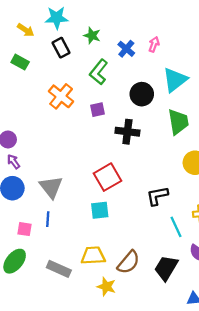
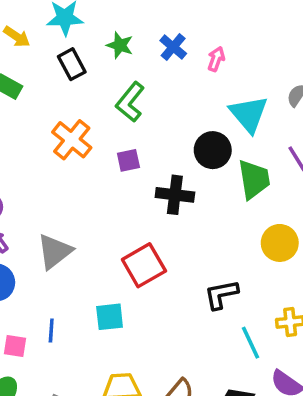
blue cross: (126, 49) -> (173, 47), moved
cyan triangle: (175, 80) -> (249, 114), turned -32
black circle: (142, 94) -> (213, 150), moved
gray triangle: (51, 187) -> (55, 252), moved, turned 30
cyan square: (100, 210) -> (110, 317), moved

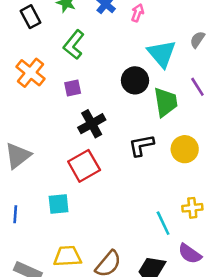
black cross: (175, 195) -> (92, 124), moved, turned -36
black L-shape: (221, 294) -> (141, 145), moved

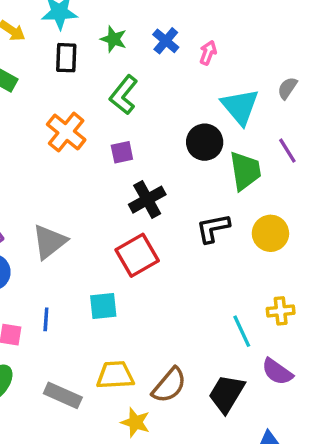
black rectangle: (31, 17) -> (66, 58), turned 30

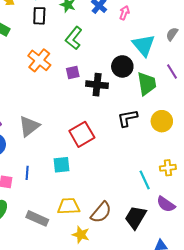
black cross: (147, 200) -> (97, 85), moved, turned 35

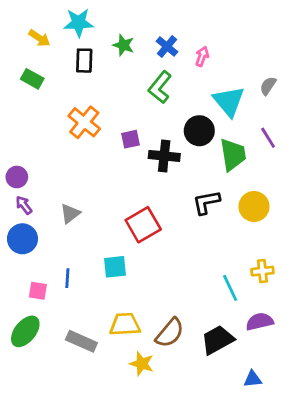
green L-shape: (74, 38) -> (160, 87), moved
gray triangle: (29, 126) -> (70, 214), size x0.7
purple semicircle: (166, 204) -> (260, 322), turned 132
black trapezoid: (135, 217) -> (218, 340), turned 30

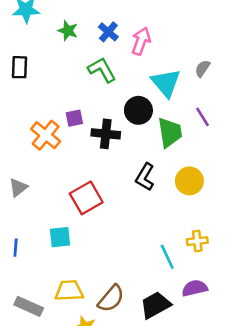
pink arrow: (202, 56) -> (141, 41), size x1.5
black rectangle: (84, 61) -> (19, 67), moved
green L-shape: (160, 87) -> (102, 70), turned 112
orange cross: (84, 122) -> (46, 135), moved
black L-shape: (206, 202) -> (145, 177), turned -48

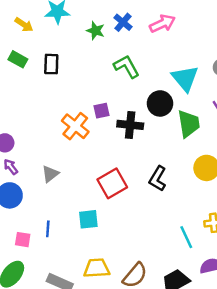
blue cross: (108, 32) -> (123, 22), moved
pink arrow: (141, 41) -> (162, 23), moved, turned 45
black L-shape: (145, 177) -> (158, 179), moved

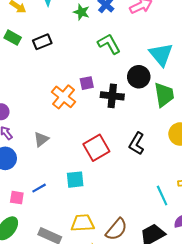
black rectangle: (51, 64) -> (42, 42), turned 66
blue line: (48, 229) -> (39, 188), turned 56

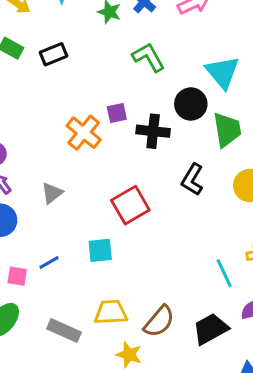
black L-shape: (137, 144) -> (192, 179), moved

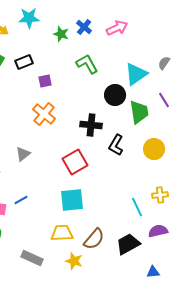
cyan triangle: (223, 72) -> (136, 74), turned 35
purple square: (117, 113) -> (45, 81), moved
black cross: (153, 131) -> (91, 125), moved
cyan square: (100, 250) -> (72, 200), moved, size x1.4
gray rectangle: (64, 330) -> (32, 258), moved

